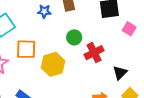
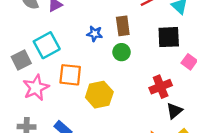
green circle: (74, 37) -> (122, 52), moved
red cross: (94, 53) -> (161, 87), moved

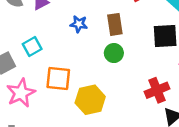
blue star: (95, 34) -> (79, 24), moved
cyan square: (47, 45) -> (32, 46), size x0.7

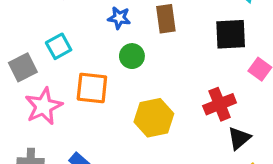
green circle: (114, 53) -> (132, 56), moved
yellow hexagon: (90, 100) -> (154, 118), moved

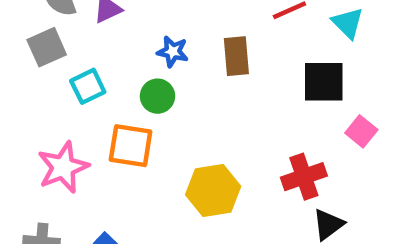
green circle: (132, 56) -> (157, 96), moved
gray square: (23, 67) -> (47, 47), moved

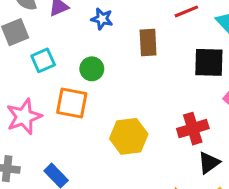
blue star: (173, 52) -> (102, 19), moved

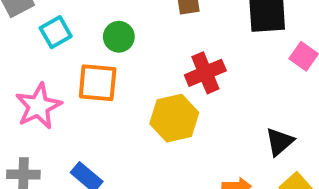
red cross: (193, 129) -> (205, 73), moved

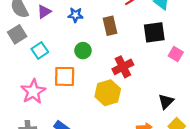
green circle: (119, 37) -> (83, 51), moved

